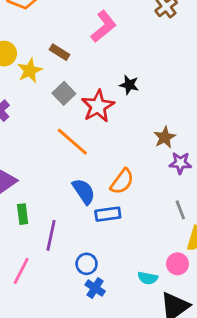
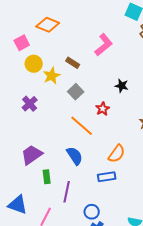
red star: (98, 106) -> (103, 109), moved, size x0.6
blue semicircle: (84, 191) -> (75, 156), moved

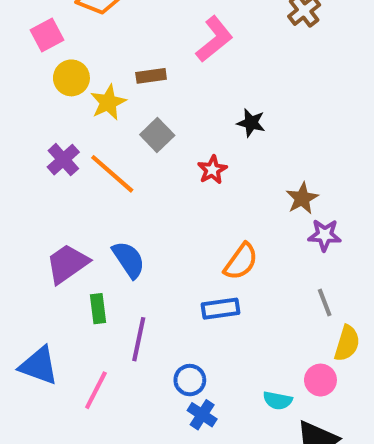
brown rectangle: (73, 63) -> (151, 76), turned -40
orange line: (82, 126) -> (112, 174), moved
blue semicircle: (75, 156) -> (129, 260), moved

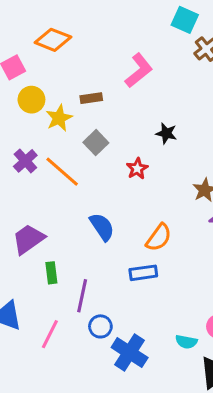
blue semicircle: (129, 260) -> (102, 227), moved
blue circle: (190, 380) -> (100, 326), moved
blue cross: (202, 415) -> (130, 353), size x1.6

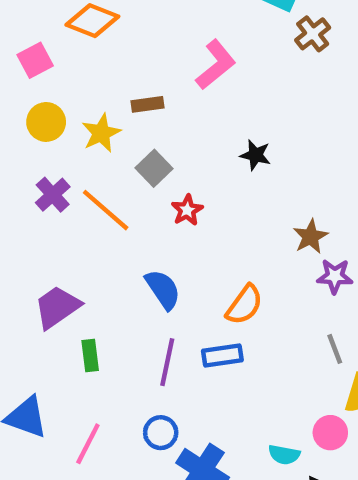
yellow circle: (31, 100) -> (46, 122), moved
red star: (137, 169) -> (187, 210), moved
purple line: (82, 296) -> (167, 362), moved

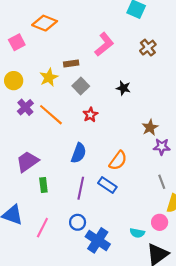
brown cross: (313, 34) -> (148, 48), moved
yellow circle: (46, 122) -> (14, 81), moved
gray square: (154, 168) -> (81, 86), moved
blue semicircle: (163, 289) -> (79, 153), turned 54
blue rectangle: (222, 356) -> (107, 185), turned 42

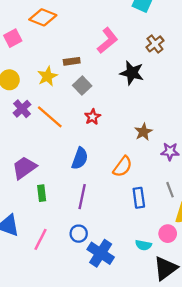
black star: (123, 88) -> (132, 73), moved, size x1.5
brown star: (150, 127) -> (143, 132), moved
blue rectangle: (107, 185) -> (139, 198), moved, turned 48

